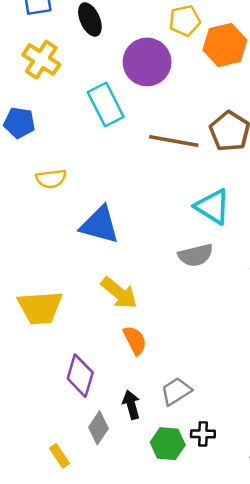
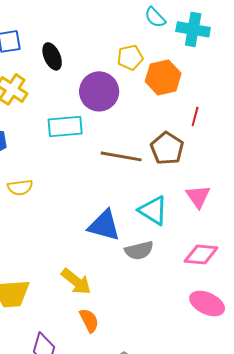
cyan rectangle: (106, 105) -> (65, 126), turned -68
blue triangle: (100, 225) -> (104, 225), moved

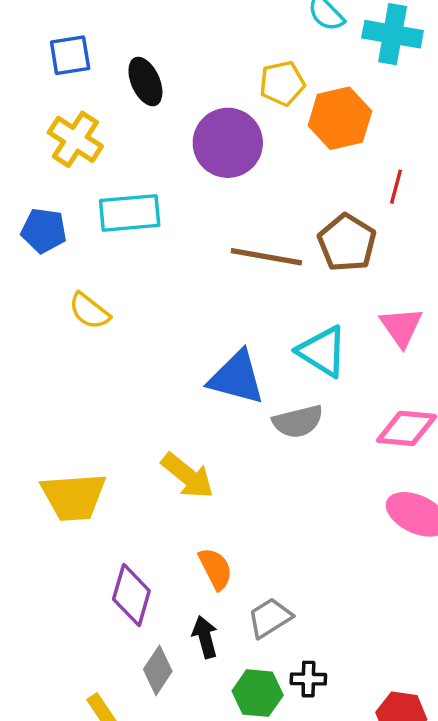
cyan rectangle: (65, 126) -> (130, 213), moved
yellow semicircle: (20, 187) -> (89, 311), turned 45
orange semicircle: (89, 320) -> (216, 569), moved

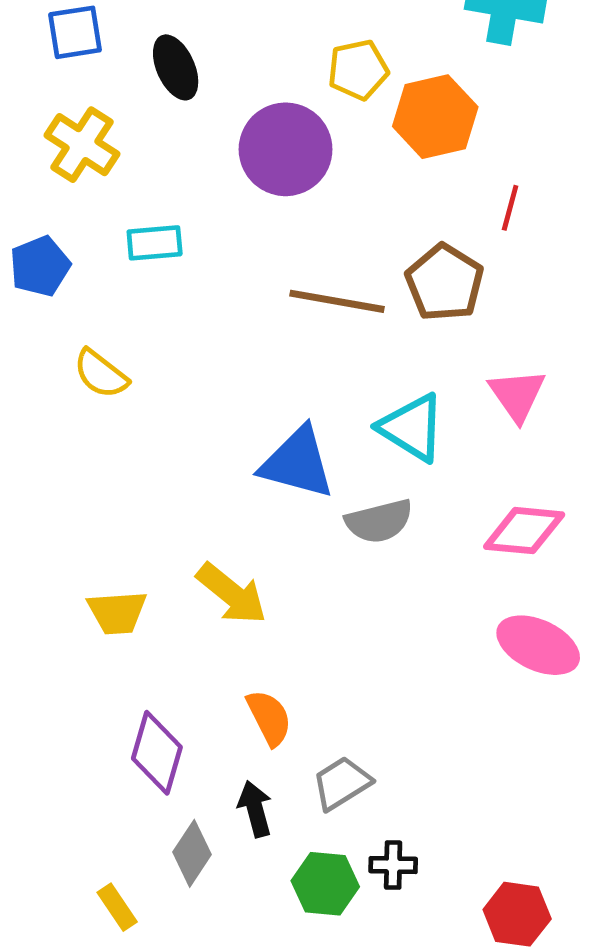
cyan rectangle: (130, 213) -> (155, 243), size x0.7
blue pentagon: (44, 230) -> (40, 266), turned -30
yellow trapezoid: (74, 497) -> (117, 612), moved, size x0.7

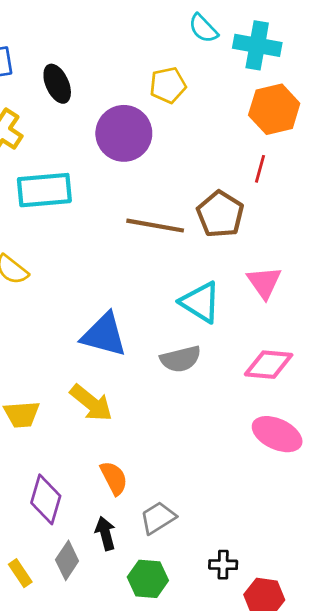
orange hexagon: (435, 117) -> (274, 109), moved
cyan rectangle: (155, 243) -> (44, 190), size x1.6
blue triangle: (297, 463) -> (104, 335), moved
black cross: (393, 865) -> (223, 565), moved
yellow rectangle: (117, 907) -> (20, 573), moved

